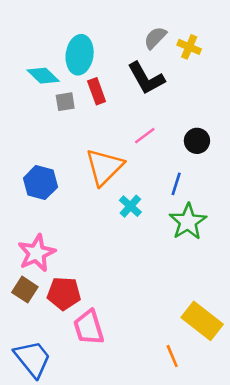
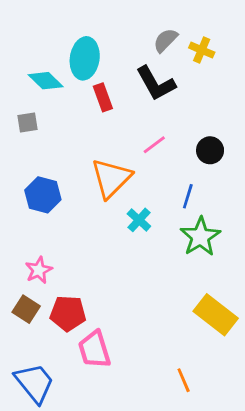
gray square: (65, 102) -> (28, 122), moved
pink star: (37, 253) -> (39, 270), size x0.7
yellow rectangle: (202, 321) -> (216, 315), moved

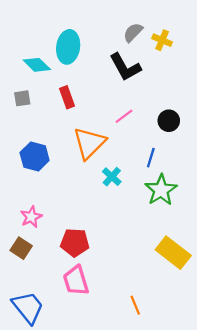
red rectangle: (103, 97) -> (67, 97), moved
red pentagon: (68, 313) -> (75, 243), moved
orange line: (184, 380) -> (135, 305), moved

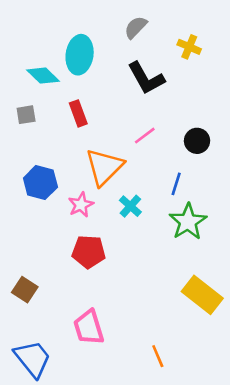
gray semicircle: (133, 32) -> (136, 27), moved
pink star: (31, 217) -> (81, 205), moved
red pentagon: (75, 243) -> (89, 252), moved

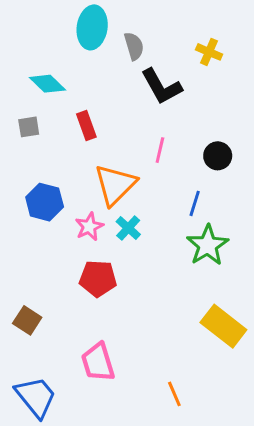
gray semicircle: (136, 27) -> (134, 46), moved, turned 120
cyan ellipse: (80, 55) -> (92, 27), moved
pink line: (145, 136) -> (160, 150), turned -40
cyan cross: (130, 206) -> (128, 228), moved

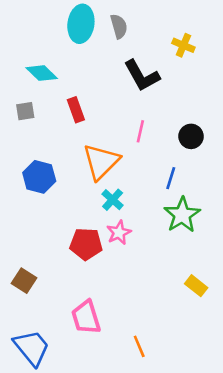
gray semicircle: (134, 46) -> (119, 26), moved
pink star: (89, 227) -> (119, 233), moved
yellow rectangle: (223, 326) -> (196, 286), size x0.6
orange line: (174, 394) -> (139, 346), moved

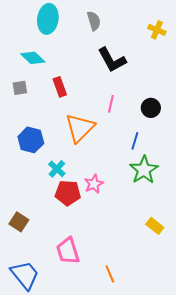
cyan ellipse: (81, 24) -> (48, 19), moved
yellow cross: (183, 45) -> (157, 30), moved
cyan cross: (113, 200) -> (57, 169), moved

